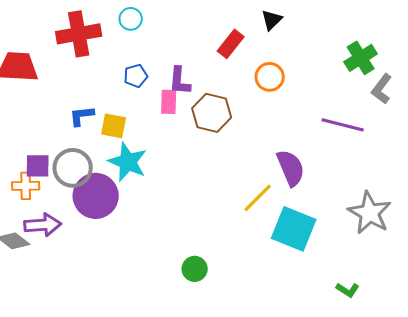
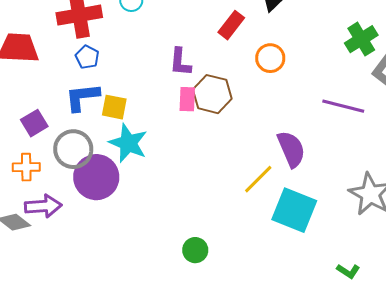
blue pentagon: (136, 76) -> (87, 57), moved, turned -30
pink rectangle: (169, 102) -> (187, 99), moved
blue L-shape: (82, 116) -> (82, 97), size x1.4
purple square: (38, 166) -> (34, 123), moved, turned -32

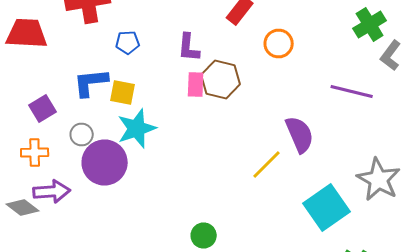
blue pentagon: (87, 57) -> (128, 42), moved, turned -30
cyan star: (128, 143) -> (137, 128), turned 30
gray circle: (73, 149) -> (82, 134), size x0.6
cyan square: (294, 210) -> (327, 208), moved, turned 33

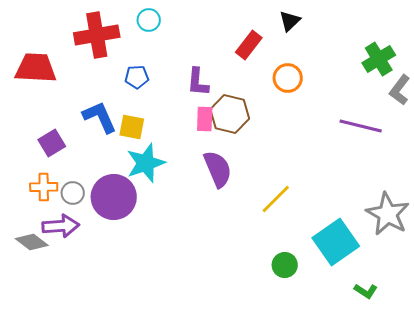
blue L-shape: (91, 82) -> (100, 117), turned 72
gray circle: (82, 134) -> (73, 193), moved
purple semicircle: (300, 134) -> (218, 169), moved
green circle: (204, 236) -> (285, 265), moved

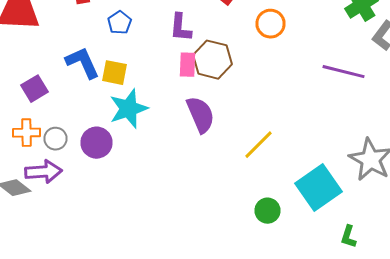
blue pentagon: (137, 77) -> (120, 23), turned -30
purple circle: (114, 197) -> (96, 143), size x0.7
green L-shape: (366, 291) -> (348, 237), turned 75

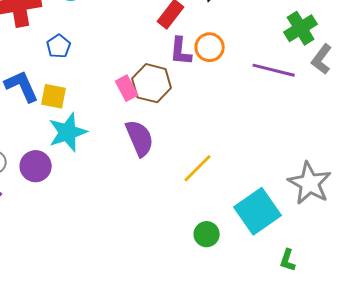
purple L-shape: (180, 28) -> (181, 51), moved
pink rectangle: (188, 65) -> (127, 88), turned -30
purple line: (344, 72) -> (274, 70), moved

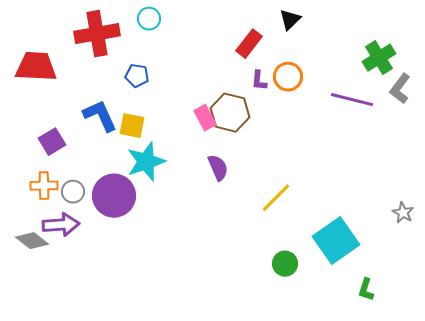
blue pentagon: (59, 46) -> (137, 76), turned -30
purple L-shape: (181, 51) -> (259, 81), size x0.7
purple semicircle: (140, 138) -> (218, 168), size x0.7
purple circle: (36, 166) -> (114, 196), size x1.4
gray star: (310, 183) -> (403, 213), moved, size x0.5

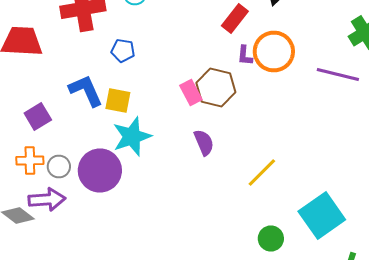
orange circle: (288, 77) -> (274, 52), size x1.4

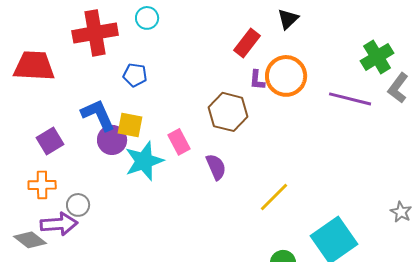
pink rectangle: (191, 92) -> (179, 142), moved
gray circle: (59, 166) -> (78, 205), moved
purple circle: (100, 170) -> (112, 140), moved, size x0.7

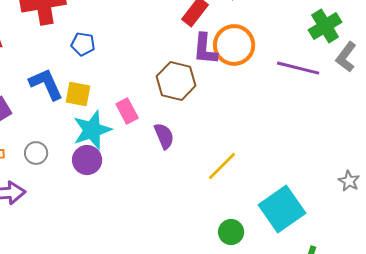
purple L-shape: (257, 80) -> (205, 49), size x1.6
purple circle: (112, 140) -> (87, 160), moved
gray circle: (78, 205) -> (36, 153), moved

